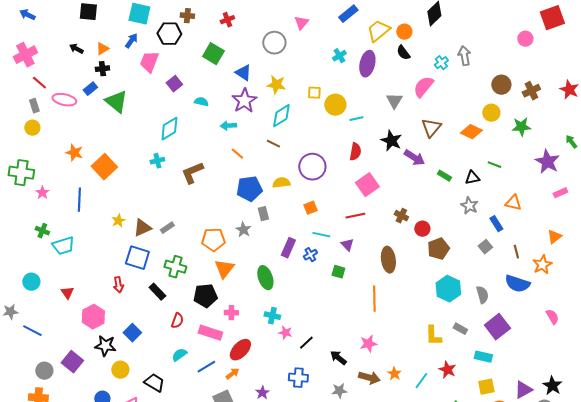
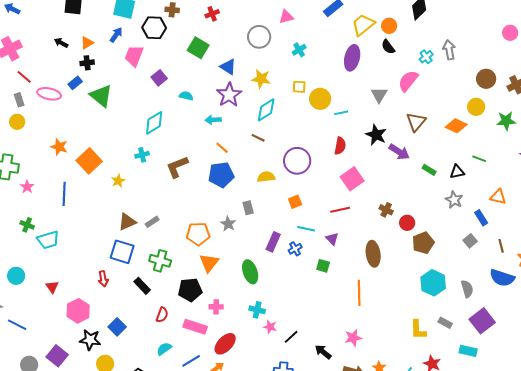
pink triangle: (301, 23) -> (286, 17), turned 35
cyan cross: (339, 56) -> (299, 50), moved
blue pentagon: (249, 189) -> (221, 175), moved
yellow star: (118, 221) -> (118, 181), moved

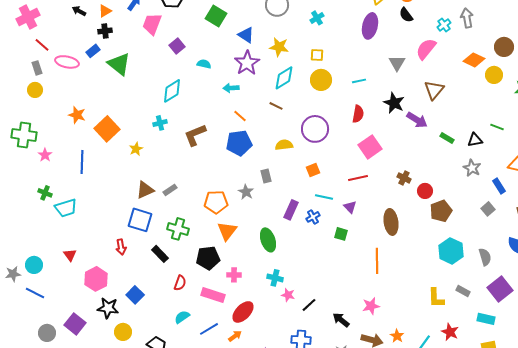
yellow circle: (320, 99) -> (321, 80), moved
orange diamond: (456, 126) -> (474, 60), moved
cyan circle: (16, 276) -> (34, 265), moved

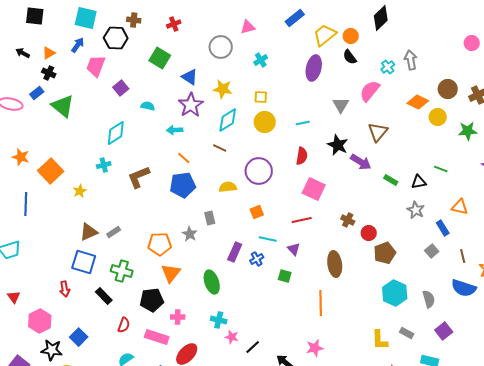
black cross: (105, 31) -> (49, 73), turned 32
pink square: (370, 147) -> (314, 189), turned -30
purple square: (500, 289) -> (444, 331), size x0.7

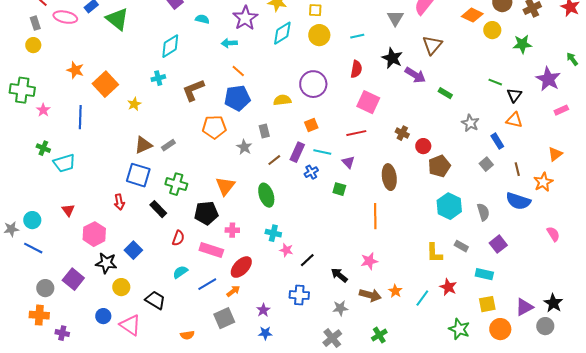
brown line: (220, 148) -> (274, 160), moved, turned -64
black triangle: (419, 182) -> (514, 95), moved, turned -42
orange pentagon: (160, 244) -> (214, 127), moved
purple rectangle: (235, 252) -> (297, 152), moved

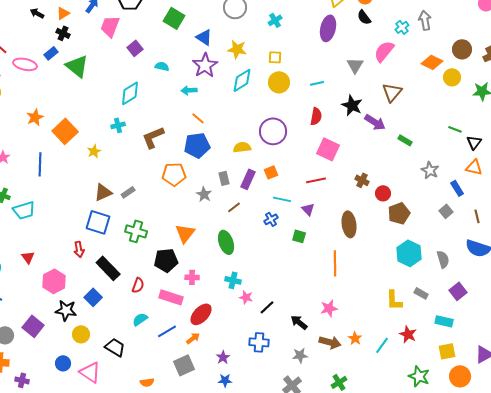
orange star: (75, 70) -> (35, 117), turned 30
purple rectangle: (297, 152) -> (248, 179), moved
black rectangle: (158, 209) -> (108, 268), moved, size x1.4

